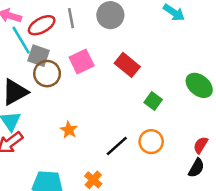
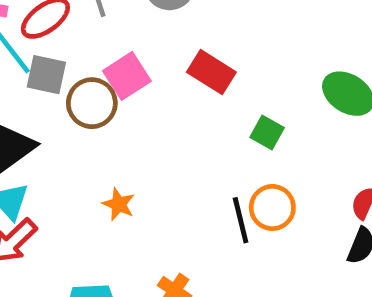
brown circle: (47, 74) -> (92, 103), moved
black line: (117, 146) -> (241, 220), moved, turned -55

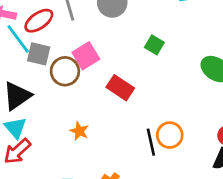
red rectangle: (211, 72) -> (120, 88), moved
green square: (267, 133) -> (154, 45), moved

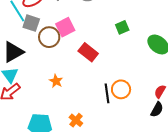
green square: (154, 45) -> (122, 27), moved, turned 32

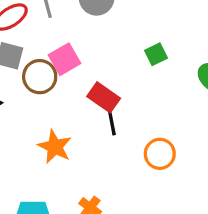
orange star: (56, 81) -> (55, 147), size x1.5
black line: (107, 93) -> (111, 119), moved

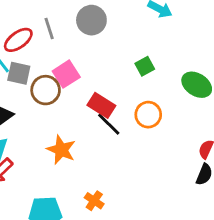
black line: (111, 119) -> (109, 124), turned -32
orange circle: (160, 154) -> (148, 115), moved

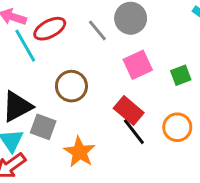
gray line: (49, 28) -> (97, 30), moved, turned -30
gray square: (19, 73) -> (43, 127), moved
pink square: (66, 74) -> (138, 65), moved

